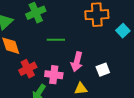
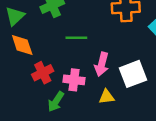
white square: (103, 70) -> (133, 74), size x1.6

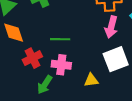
green line: (76, 38) -> (60, 39), moved
pink arrow: (102, 64) -> (111, 27), moved

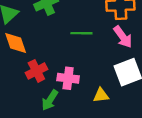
pink arrow: (111, 27) -> (123, 37), turned -50
green line: (60, 39) -> (81, 33), moved

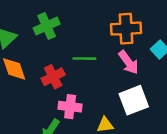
red cross: (36, 71) -> (53, 77), moved

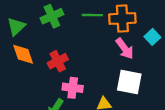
green line: (84, 59) -> (92, 15), moved
white square: (134, 100) -> (129, 82), turned 32

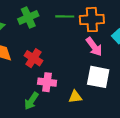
red cross: (58, 61) -> (33, 58), turned -30

